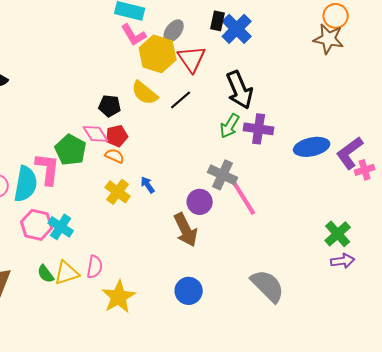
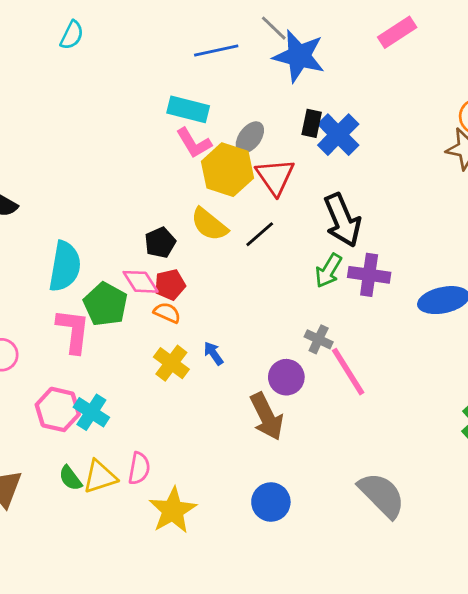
black pentagon: (110, 106) -> (160, 243), turned -30
gray cross: (223, 175) -> (319, 339), size x0.7
cyan semicircle: (26, 184) -> (65, 266), moved

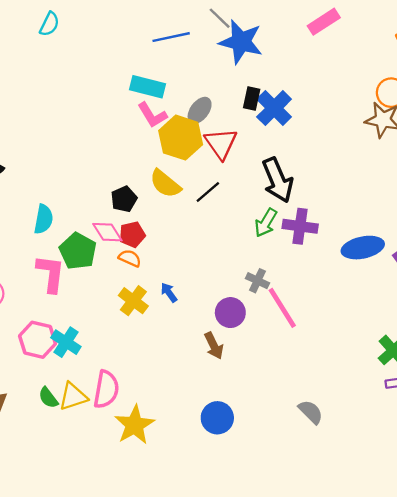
cyan semicircle: (65, 266) -> (44, 219), size x0.7
brown arrow: (267, 416) -> (214, 346), size x0.7
pink semicircle: (139, 468) -> (106, 389), size x1.4
gray semicircle: (382, 495) -> (311, 412), size x0.6

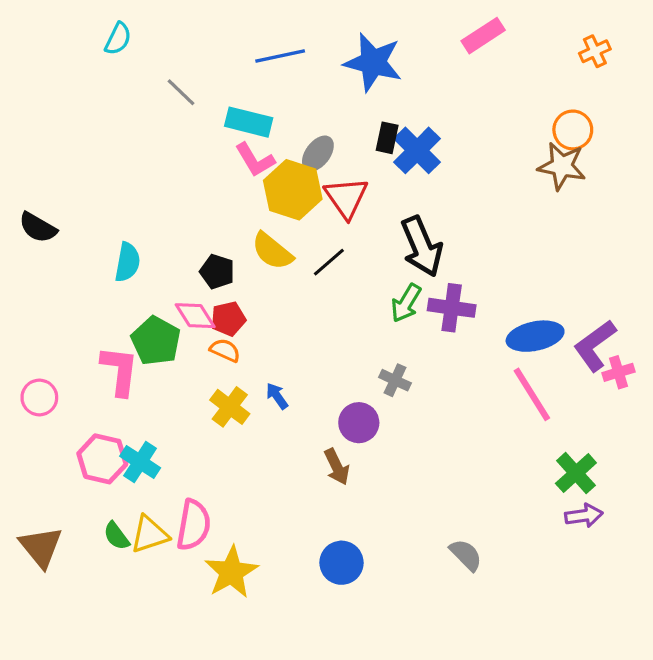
gray line: (220, 18) -> (181, 92), moved
black pentagon: (124, 199) -> (217, 272), turned -30
cyan semicircle: (44, 219) -> (127, 262), moved
pink line: (282, 308) -> (532, 394), moved

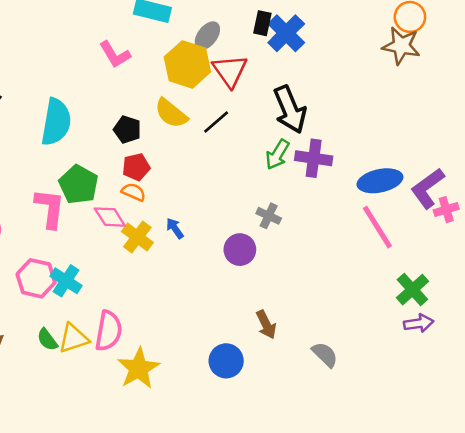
pink L-shape: (255, 160) -> (115, 54), moved
cyan semicircle: (127, 262) -> (56, 122), size x1.5
pink diamond: (195, 316) -> (110, 217), moved
brown arrow: (337, 467) -> (266, 325), moved

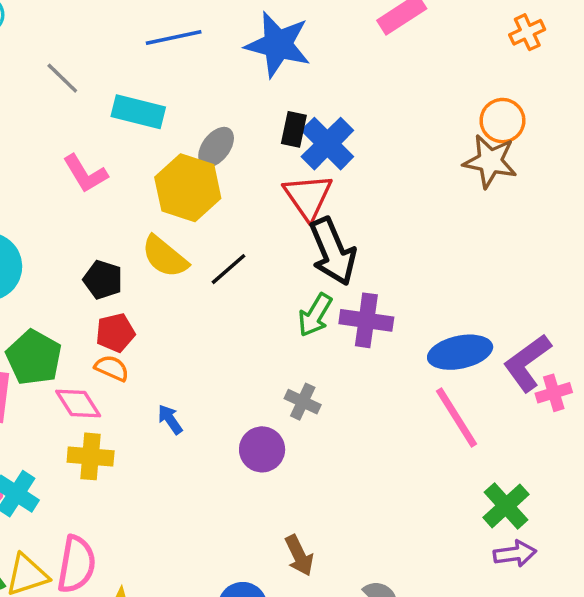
red triangle: (230, 71) -> (308, 197), moved
yellow cross: (137, 237) -> (91, 456), moved, turned -32

